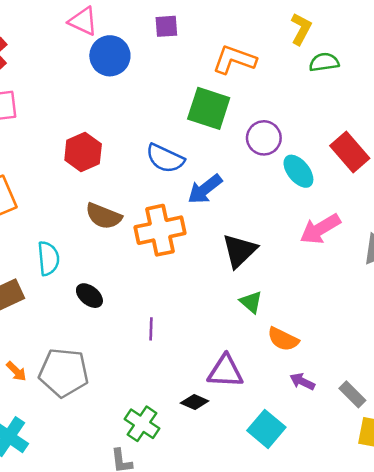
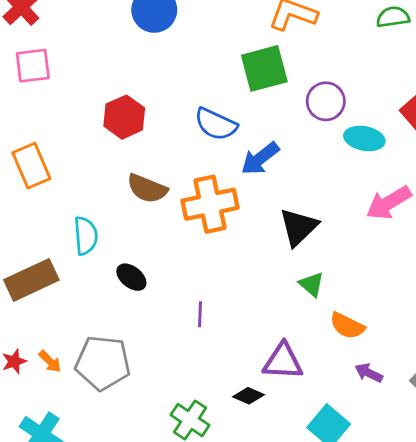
green square: (209, 108) -> (264, 68), turned -33
cyan ellipse: (298, 171) -> (364, 138), turned -40

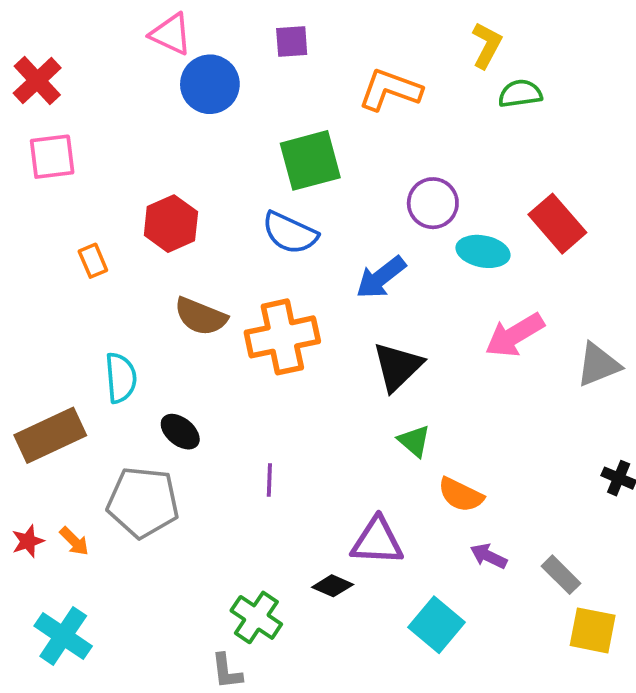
green square: (264, 68) -> (310, 160), moved
blue arrow: (260, 158) -> (381, 277), moved
orange rectangle: (31, 166) -> (93, 261), moved, size x0.6
gray pentagon: (103, 363) -> (143, 502), moved

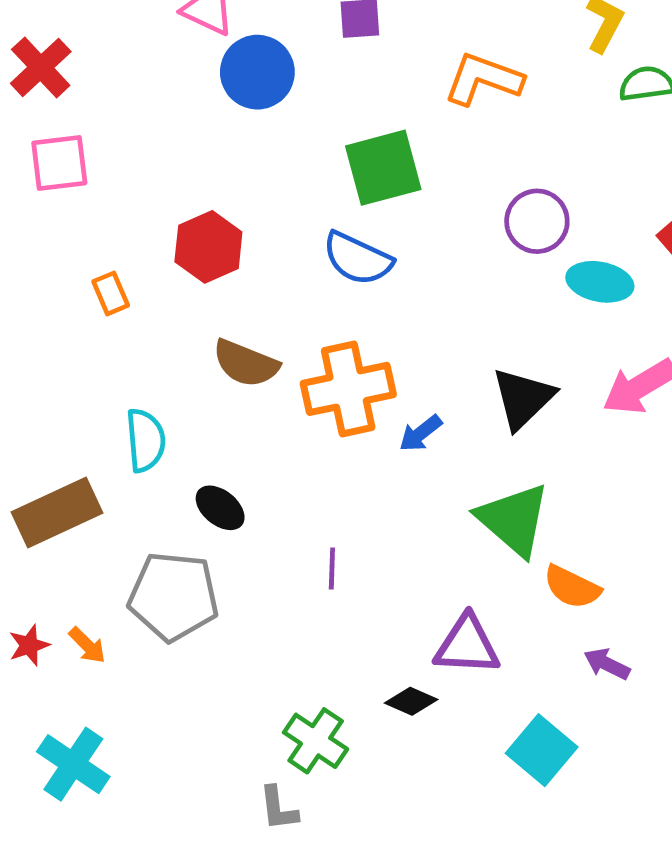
blue arrow: (381, 277) -> (420, 433), moved, size x0.7
black triangle: (398, 367) -> (523, 398), moved
green triangle: (414, 441) -> (514, 519), size x1.8

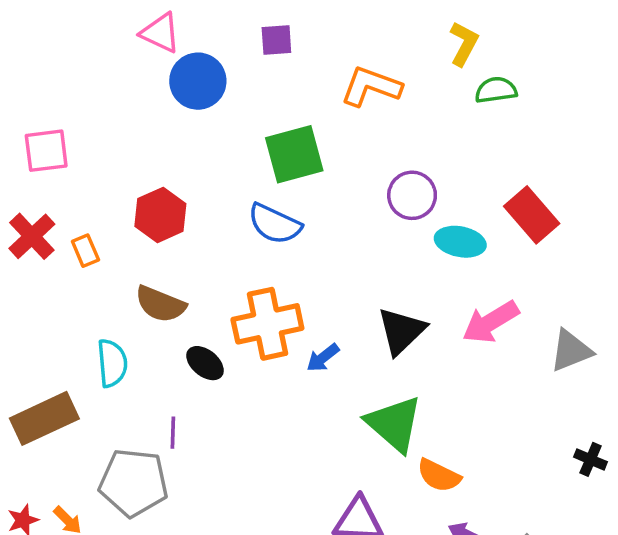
red cross: (41, 67) -> (32, 236), moved
brown semicircle: (246, 363) -> (160, 304), moved
black ellipse: (220, 508) -> (205, 363), moved
purple line: (332, 568) -> (173, 433), moved

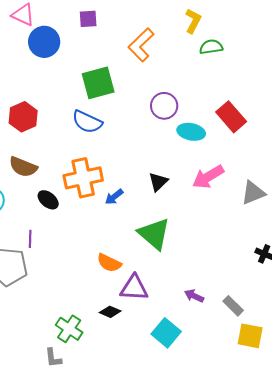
orange L-shape: (371, 86) -> (141, 45), turned -64
black triangle: (401, 331) -> (158, 182), size x0.7
orange semicircle: (439, 476) -> (109, 263), moved

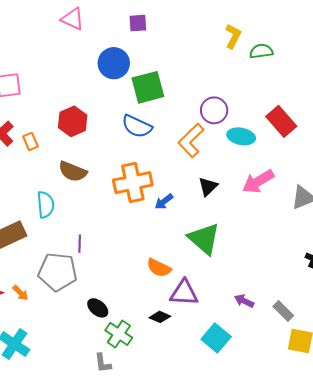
yellow L-shape: (193, 21) -> (233, 36), moved
blue circle: (44, 42) -> (114, 63), moved
orange L-shape: (141, 45) -> (191, 140), moved
black ellipse: (48, 200) -> (98, 308), moved

